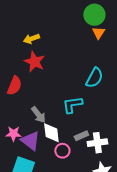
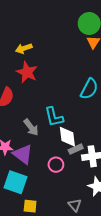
cyan L-shape: (72, 105) -> (54, 117), moved, turned -95
white diamond: (51, 133) -> (67, 137), moved

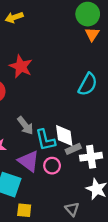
yellow arrow: (24, 48) -> (14, 17), moved
cyan L-shape: (54, 117) -> (45, 140), moved
purple triangle: (23, 154) -> (29, 161), moved

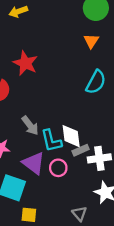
orange triangle: (92, 34) -> (91, 41), moved

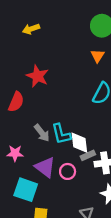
cyan L-shape: (51, 141) -> (61, 134), moved

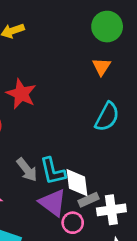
purple triangle: (45, 167) -> (53, 203), moved
pink circle: (68, 171) -> (73, 223), moved

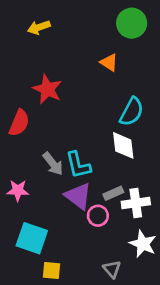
orange triangle: (101, 67) -> (109, 62), moved, turned -30
white diamond: (77, 183) -> (123, 145), moved

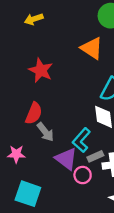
orange triangle: (109, 62) -> (92, 48), size x1.5
red semicircle: (19, 123) -> (34, 113), moved
cyan L-shape: (78, 165) -> (81, 140), moved, turned 55

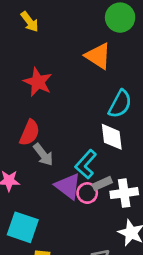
yellow arrow: (34, 19) -> (30, 22), turned -108
pink circle: (83, 175) -> (87, 193), moved

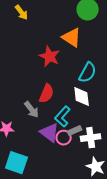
red star: (38, 82) -> (49, 56), moved
red semicircle: (30, 133) -> (46, 93), moved

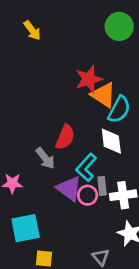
orange triangle: (72, 37) -> (103, 95), moved
red star: (49, 56) -> (89, 79), moved, turned 30
gray rectangle: (75, 131) -> (102, 186), turned -72
cyan square: (16, 163) -> (26, 228), turned -30

